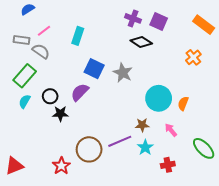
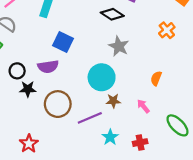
gray star: (123, 73) -> (119, 46), moved
purple semicircle: (80, 92) -> (48, 67), turned -144
cyan circle: (159, 98) -> (102, 77), moved
cyan star: (145, 147) -> (110, 137), moved
brown circle: (89, 149) -> (58, 104), moved

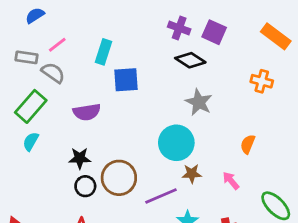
orange cross: (167, 30) -> (262, 81), turned -35
blue square: (63, 42) -> (126, 80), moved, turned -30
purple semicircle: (48, 67) -> (87, 112), moved
black circle: (17, 71) -> (85, 186), moved

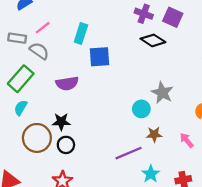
gray star: (199, 102) -> (162, 93), moved
cyan circle: (176, 143) -> (141, 109), size x0.6
brown circle: (119, 178) -> (37, 138), moved

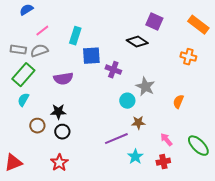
purple cross: (144, 14) -> (113, 70), moved
gray rectangle: (17, 38) -> (18, 50), moved
gray semicircle: (39, 51) -> (39, 51), turned -54
brown circle: (37, 138) -> (37, 126), size x0.6
pink arrow: (187, 140) -> (166, 140), moved

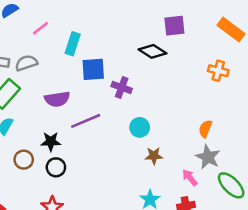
purple square: (154, 22) -> (174, 26), turned -30
pink line: (42, 31) -> (40, 28), moved
gray star: (145, 87) -> (208, 157), moved
purple line: (116, 139) -> (86, 121), moved

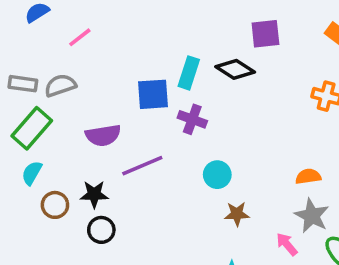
cyan rectangle: (73, 44) -> (189, 73), moved
orange semicircle: (205, 129) -> (308, 176), turned 60
brown circle: (24, 160) -> (55, 205), moved

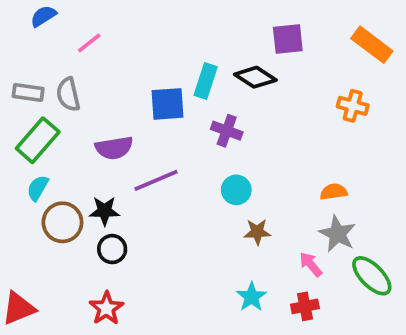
gray semicircle: (60, 85) -> (68, 94), turned -84
purple cross: (192, 119) -> (227, 131), moved
brown circle: (55, 205) -> (62, 222), size x1.4

